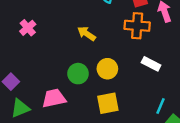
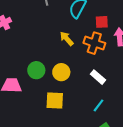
yellow arrow: (87, 34) -> (67, 39), moved
cyan line: (161, 106) -> (99, 105), moved

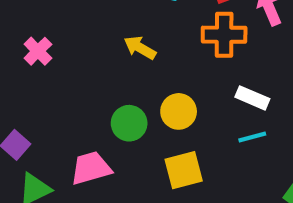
yellow arrow: (67, 39) -> (140, 48), moved
cyan line: (99, 105) -> (252, 137), moved, turned 56

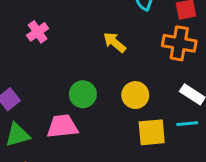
green circle: (129, 123) -> (83, 94), moved
yellow square: (184, 170) -> (152, 132), moved

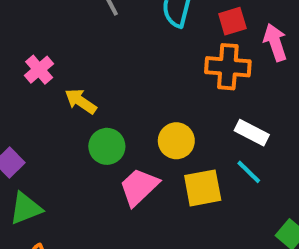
yellow arrow: (115, 42) -> (81, 101), moved
cyan line: (187, 124) -> (249, 172), turned 55
pink trapezoid: (62, 126) -> (139, 187), moved, turned -32

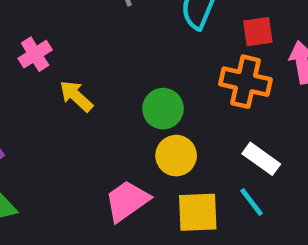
green circle: (107, 146) -> (163, 109), moved

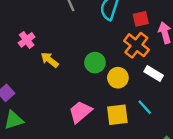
orange cross: (245, 82) -> (136, 45), turned 30
yellow circle: (176, 156) -> (118, 78), moved
white rectangle: (261, 159) -> (154, 74), moved

